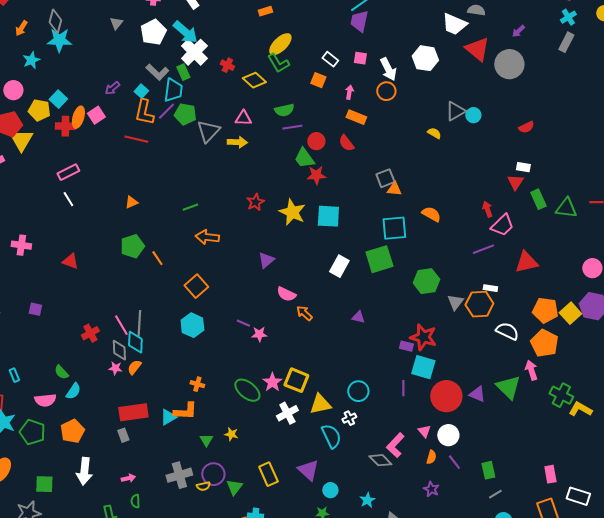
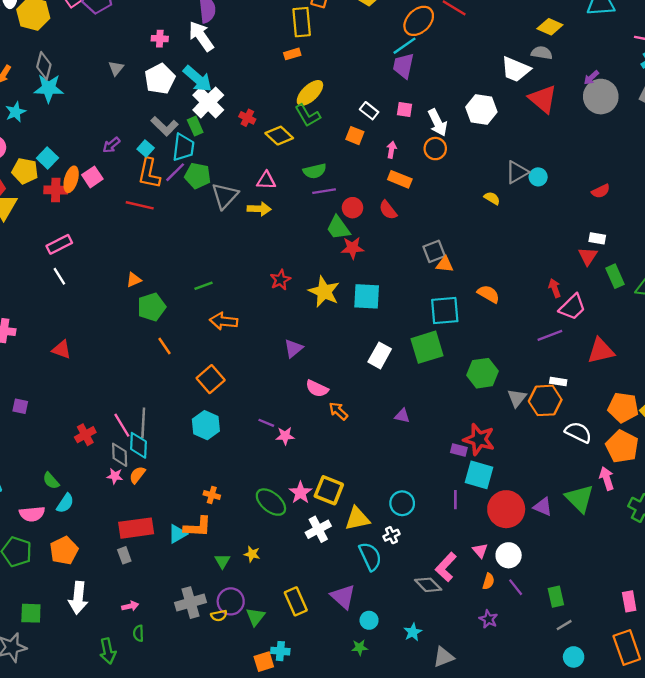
gray circle: (509, 64) -> (601, 97), moved
green pentagon: (132, 246) -> (151, 307), moved

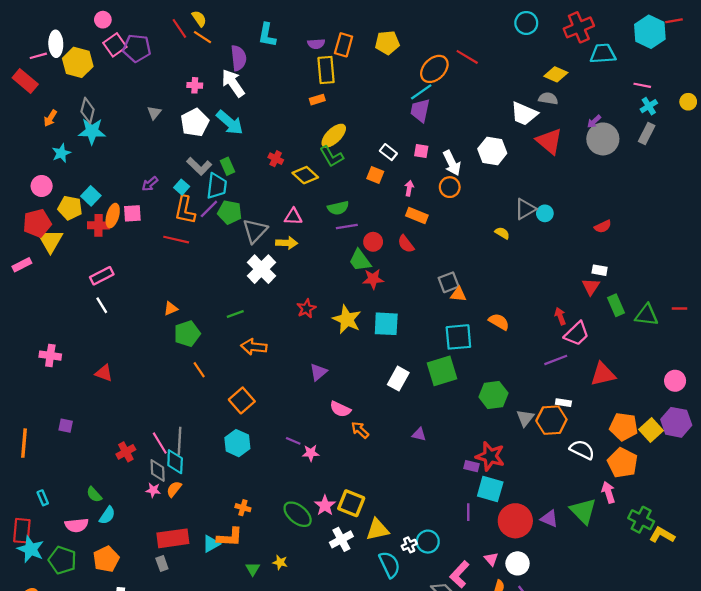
white cross: (208, 102) -> (261, 269), moved
pink square: (92, 177) -> (132, 213), turned 30
cyan circle: (402, 503) -> (428, 542), moved

